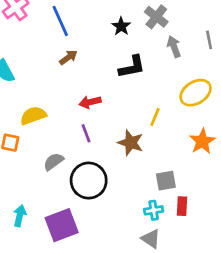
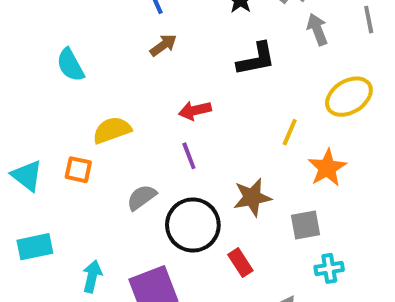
orange star: (202, 141) -> (327, 168), moved
brown star: (131, 143) -> (252, 197), moved, turned -30
red rectangle: (182, 206) -> (240, 263), moved, turned -36
cyan cross: (154, 210) -> (329, 268), moved

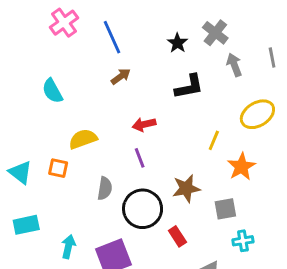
gray semicircle: (142, 197) -> (105, 188), turned 135

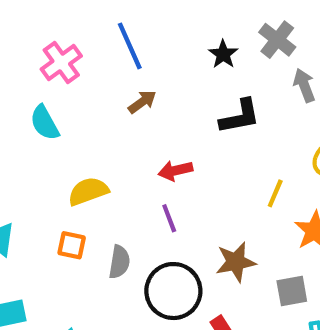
pink cross: (64, 23) -> (61, 63), moved
orange square: (58, 168) -> (72, 245), moved

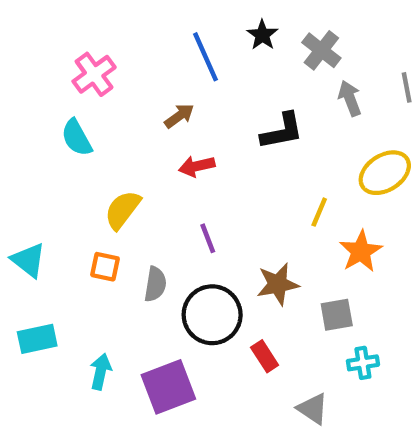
blue line: (130, 46) -> (206, 57), moved
black star: (223, 54) -> (262, 35), moved
red arrow: (175, 171) -> (197, 166), moved
yellow semicircle: (88, 191) -> (122, 210), turned -33

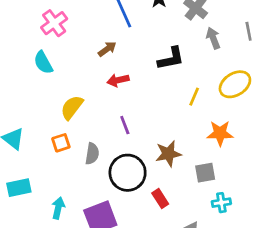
yellow line: (319, 212) -> (194, 97), moved
orange star: (361, 251) -> (220, 133), turned 30
orange square: (105, 267) -> (61, 143), turned -30

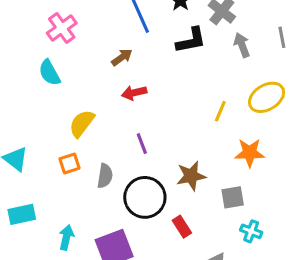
black L-shape: (171, 58) -> (191, 40), moved
cyan cross: (221, 203) -> (251, 231), turned 30

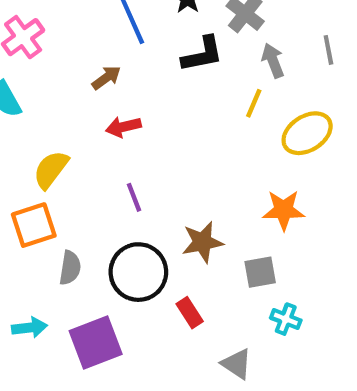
yellow line: (220, 111) -> (254, 103), moved
orange square: (69, 164) -> (34, 225), size x1.5
gray semicircle: (105, 176) -> (70, 268), moved
cyan arrow: (66, 237) -> (29, 328), turned 70

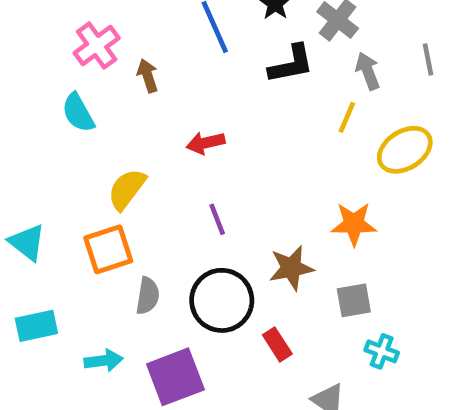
brown arrow: (106, 78) -> (148, 76), moved, turned -72
orange star: (284, 210) -> (354, 224), moved

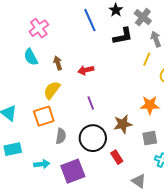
brown arrow: (148, 76) -> (58, 63), moved

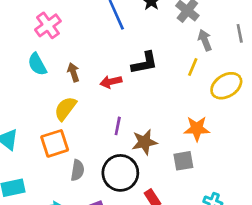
black L-shape: (123, 36) -> (144, 63), moved
purple line: (91, 103) -> (118, 126), turned 32
brown star: (123, 124) -> (144, 142), moved
gray square: (150, 138) -> (183, 161), moved

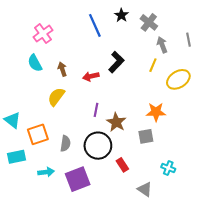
black L-shape: (144, 63) -> (116, 62), turned -35
brown star: (144, 142) -> (116, 122), turned -30
orange square: (55, 143) -> (38, 134), moved

